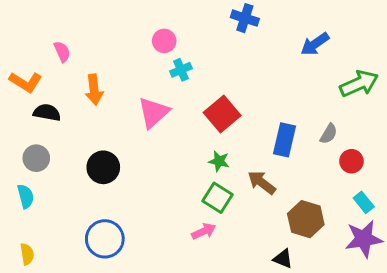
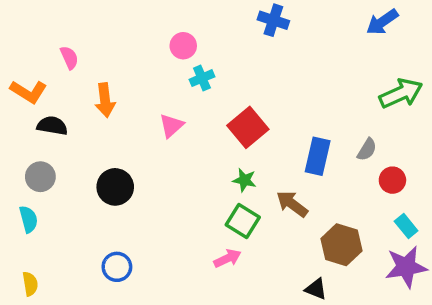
blue arrow: (315, 44) -> (382, 22), moved
pink triangle: (154, 112) -> (171, 126), size x0.7
blue circle: (105, 239) -> (117, 267), size x0.7

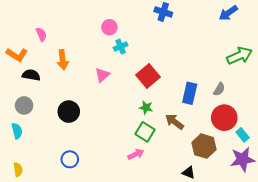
red circle: (392, 180) -> (224, 118), moved, size x1.6

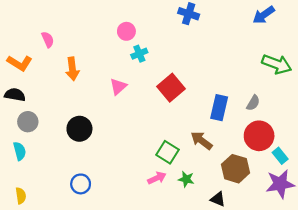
green arrow: (240, 56) -> (277, 64), turned 45
black semicircle: (31, 75) -> (15, 95), moved
green star: (146, 107) -> (186, 179), moved

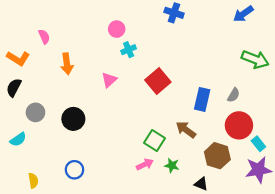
black semicircle: (15, 95) -> (14, 88), turned -72
gray circle: (28, 122) -> (35, 112), moved
cyan semicircle: (20, 151) -> (18, 139), turned 70
yellow semicircle: (21, 196) -> (33, 181), moved

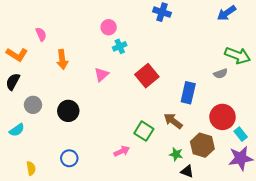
gray semicircle: (234, 95) -> (220, 74), moved, turned 40
pink arrow: (145, 164) -> (122, 151), moved
green star: (172, 165) -> (176, 154), moved

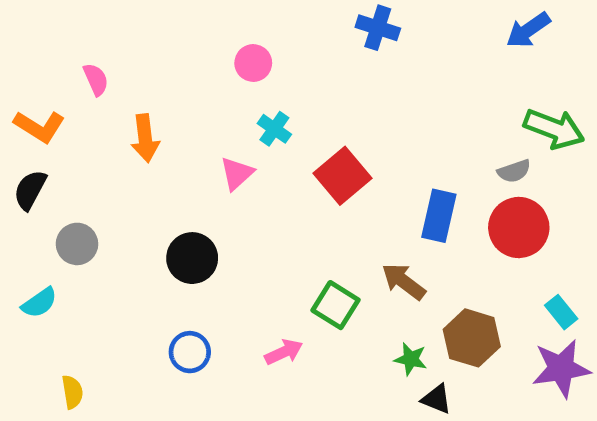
cyan cross: (120, 46) -> (274, 129), moved, turned -32
black circle: (68, 111) -> (192, 258), moved
red circle: (222, 117) -> (519, 227), moved
blue circle: (69, 158) -> (190, 352), moved

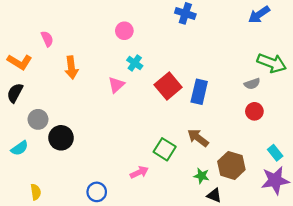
blue rectangle: (439, 216) -> (199, 92), moved
red circle: (519, 227) -> (254, 111), size x0.6
black circle: (192, 258) -> (61, 138), moved
blue circle: (190, 352) -> (97, 192), moved

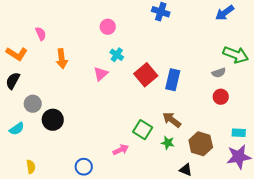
cyan rectangle: (275, 153) -> (239, 133), turned -48
green star: (201, 176) -> (168, 143), moved

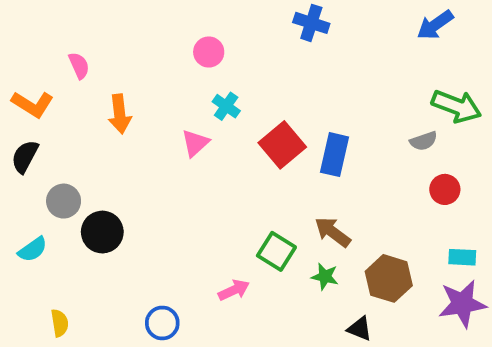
red circle: (221, 97) -> (445, 189), moved

